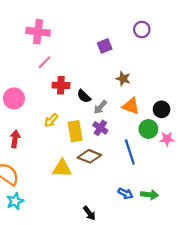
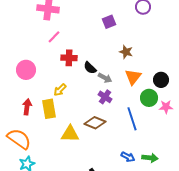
orange triangle: (131, 106) -> (133, 77), turned 48
gray arrow: (100, 107) -> (105, 78), turned -104
yellow rectangle: (75, 131) -> (49, 109), moved

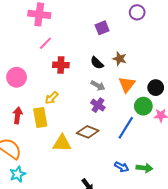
black semicircle: (90, 68) -> (97, 63), moved
blue line: (132, 119) -> (126, 128), turned 50

